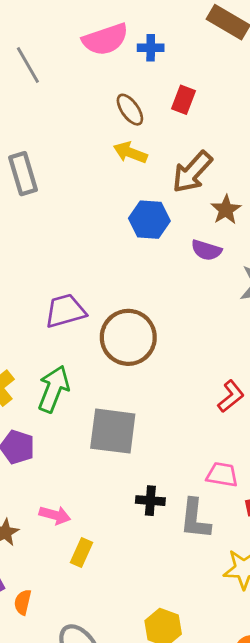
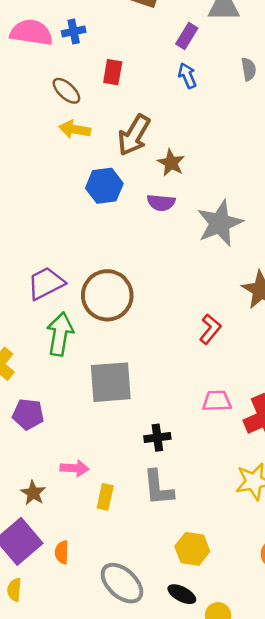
pink semicircle: (105, 39) -> (31, 32), turned -141
green arrow: (54, 389) -> (60, 334), moved
gray L-shape: (195, 519) -> (158, 488), moved

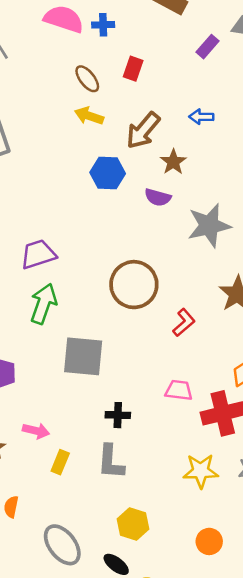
blue arrow: (187, 76) -> (201, 117), moved, turned -75
brown circle: (107, 295) -> (134, 285), moved

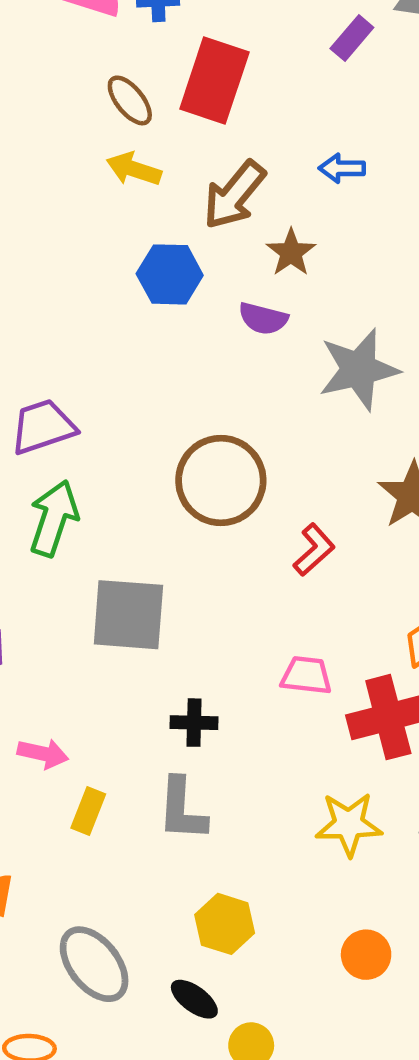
red rectangle: (133, 69) -> (214, 80), size x1.8

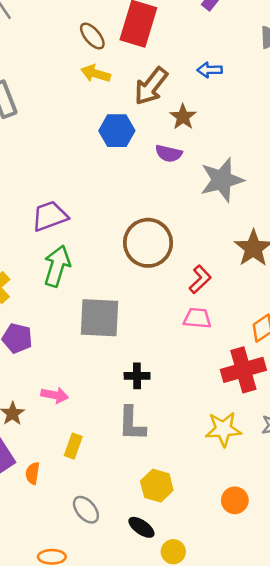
pink trapezoid: (306, 675) -> (197, 318), moved
yellow rectangle: (88, 811) -> (73, 446), moved
gray ellipse: (94, 964) -> (86, 510), size x0.7

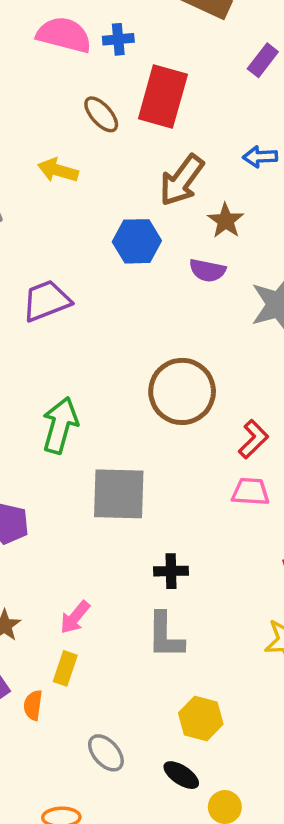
yellow arrow: (96, 74) -> (58, 170), moved
purple trapezoid: (50, 216) -> (46, 301), moved
pink arrow: (55, 395) -> (75, 617), moved, turned 120
yellow rectangle: (73, 446) -> (65, 668), moved

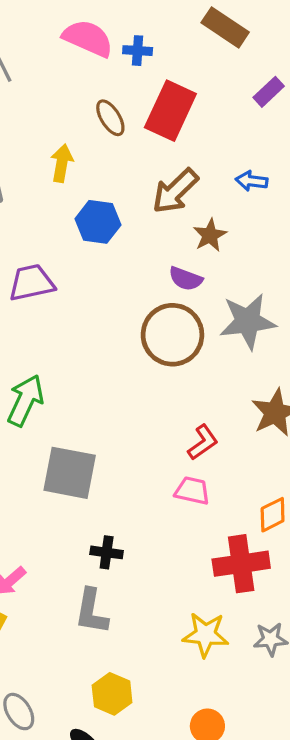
yellow arrow: (58, 170) -> (62, 163), turned 75
blue hexagon: (137, 241) -> (98, 222), moved
brown circle: (182, 391) -> (172, 335), moved

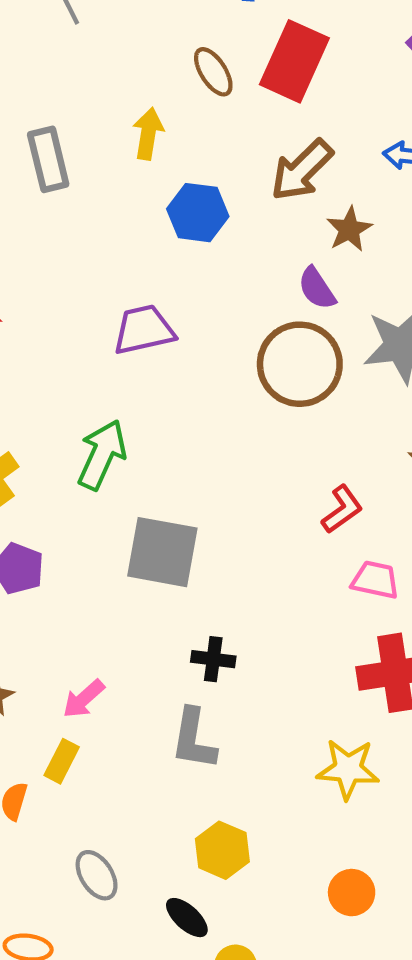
purple semicircle: (186, 279) -> (317, 288), turned 36
purple trapezoid: (32, 283) -> (144, 330), moved
pink trapezoid: (192, 491) -> (375, 580), moved

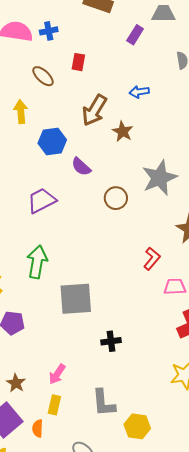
red rectangle: (294, 61) -> (78, 62), size x0.5
purple semicircle: (317, 288) -> (81, 167), moved
brown circle: (300, 364) -> (116, 198), size x0.6
gray L-shape: (194, 739) -> (104, 403), moved

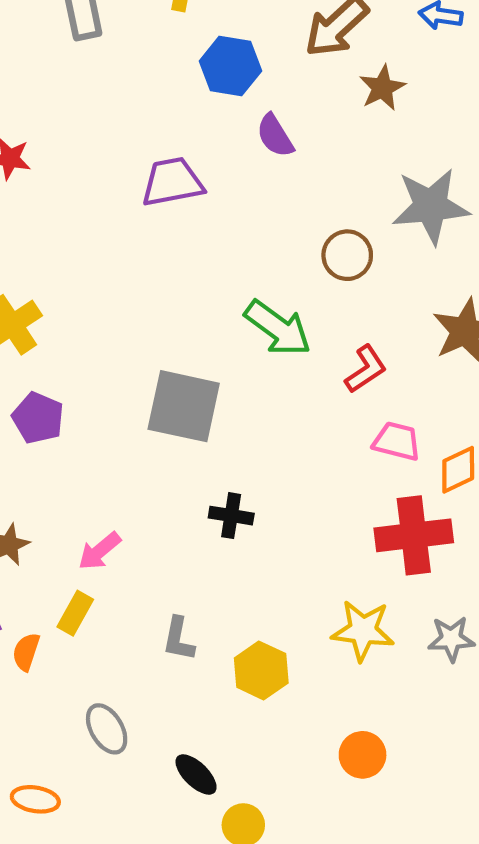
brown circle: (116, 198) -> (347, 255), moved
green arrow: (37, 262) -> (278, 328), moved, turned 100
gray L-shape: (104, 403) -> (178, 639), size x0.7
yellow hexagon: (137, 426) -> (261, 670), moved

